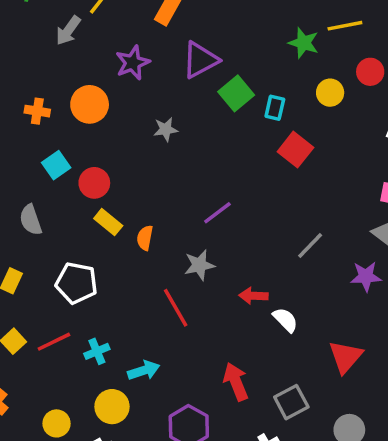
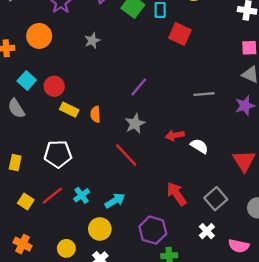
gray semicircle: (31, 220) -> (16, 108), moved
gray line: (310, 245) -> (204, 94), turned 54

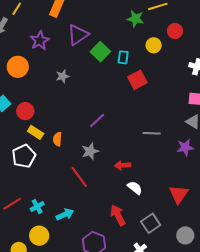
red square: (180, 34) -> (137, 80), turned 30
white semicircle: (199, 146) -> (135, 188), moved
white pentagon: (58, 154) -> (24, 156), moved, turned -30
yellow circle: (100, 229) -> (39, 236), moved

